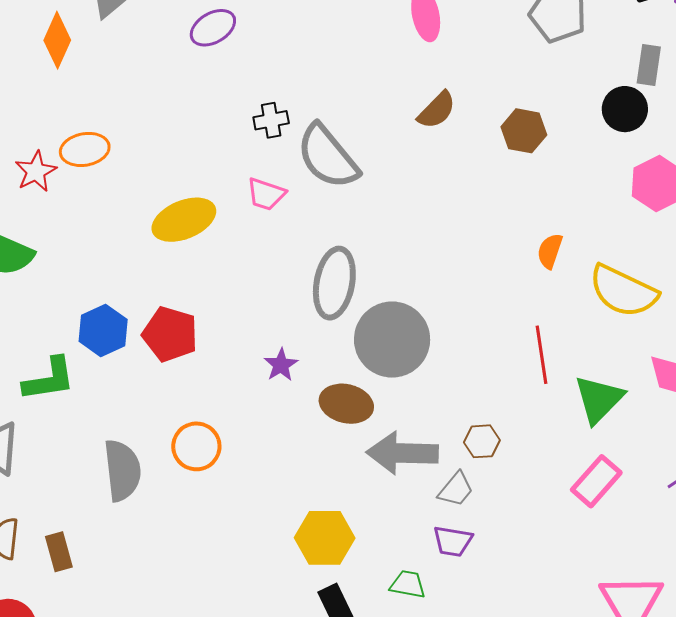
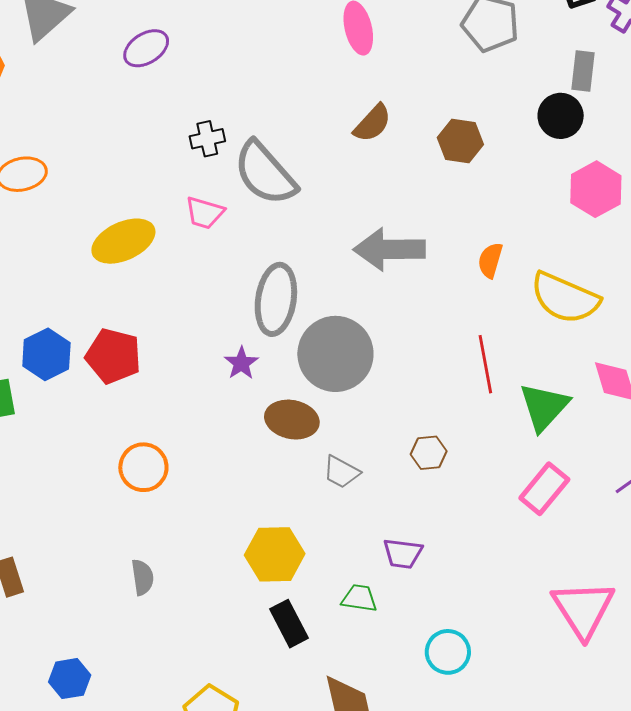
purple star: (281, 365) -> (241, 363), moved
gray arrow: (402, 453) -> (389, 249), moved
gray semicircle: (122, 470) -> (142, 577), moved, size x0.6
gray trapezoid: (456, 489) -> (341, 472), moved, turned 81

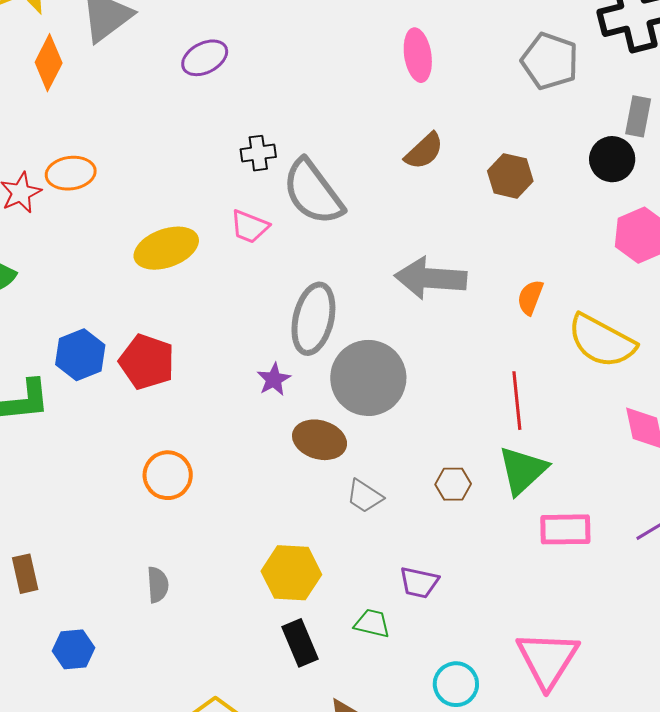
green triangle: (544, 407) -> (523, 470), moved
pink rectangle: (544, 489) -> (565, 529), turned 45
pink triangle: (583, 609) -> (548, 659), moved
blue hexagon: (70, 679) -> (73, 649), moved

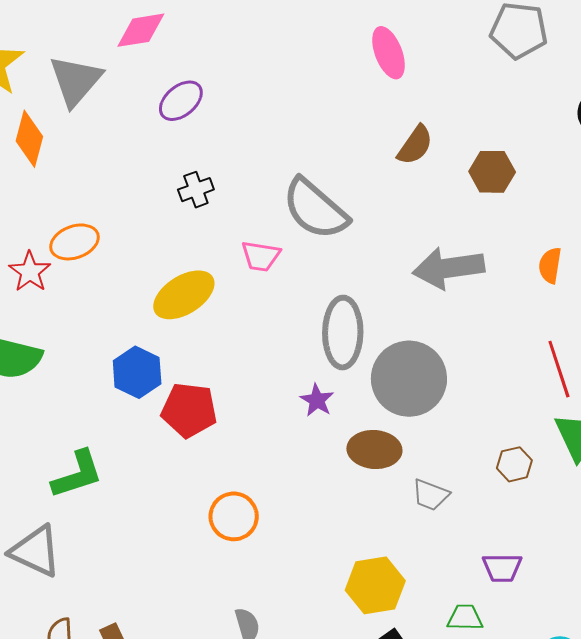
black cross: (258, 153) -> (196, 190), moved
brown hexagon: (510, 176) -> (492, 172), moved
blue hexagon: (80, 355) -> (137, 372), moved

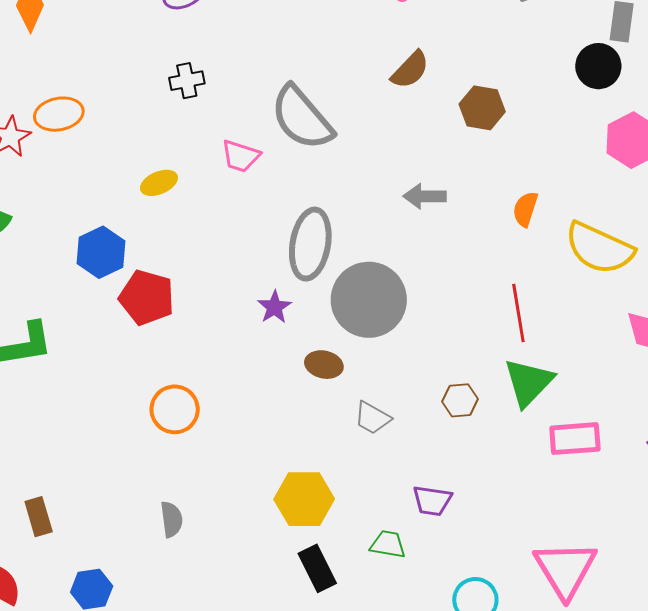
gray arrow: (449, 268) -> (425, 196), size x0.6
yellow ellipse: (184, 295) -> (159, 183), size x0.6
brown ellipse: (374, 449) -> (324, 365), size x0.7

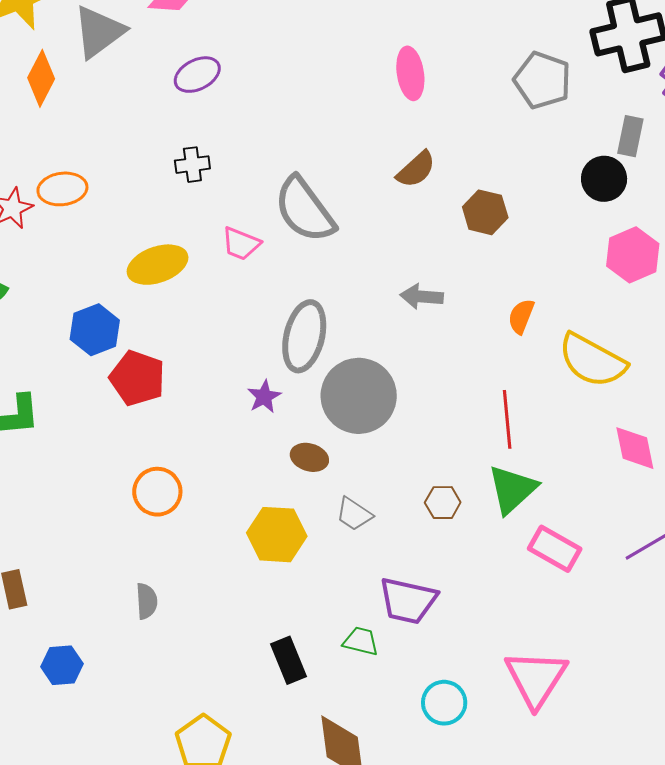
yellow ellipse: (159, 183) -> (158, 265), size x1.6
pink rectangle: (575, 439) -> (555, 549), turned 30
yellow hexagon: (304, 499) -> (277, 535), moved
purple trapezoid: (432, 501) -> (408, 601), size x1.5

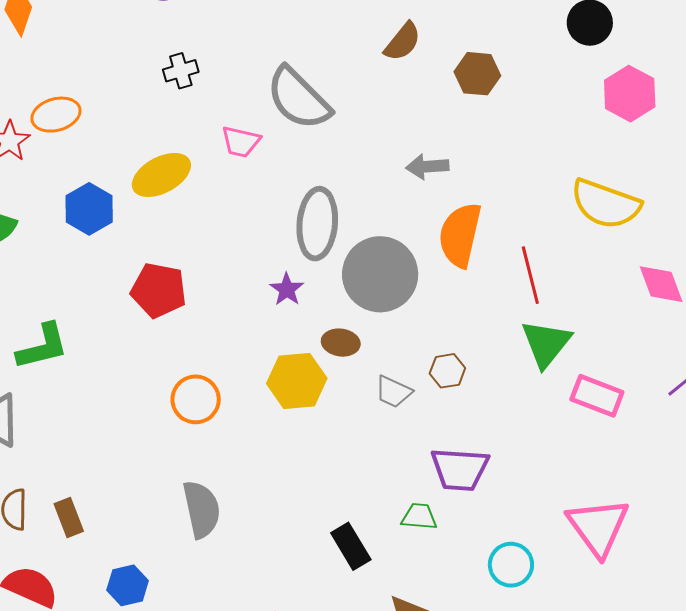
orange semicircle: (521, 316) -> (460, 235), moved, size x1.8
blue hexagon: (95, 330) -> (89, 209), moved
brown hexagon: (443, 503) -> (447, 371), moved
yellow hexagon: (277, 535) -> (297, 381), moved
gray semicircle: (147, 601) -> (202, 509), size x1.6

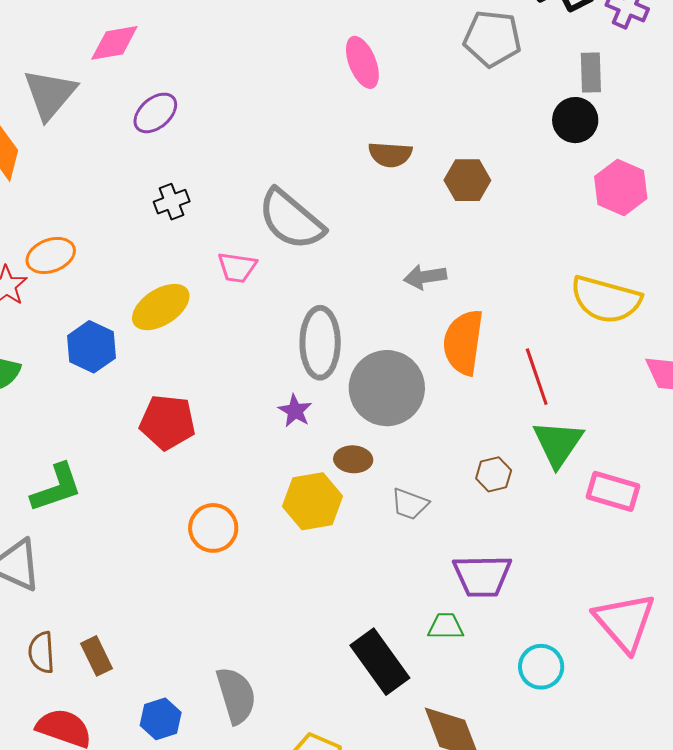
brown semicircle: (403, 42) -> (390, 154), turned 60
brown hexagon: (447, 371) -> (494, 474), moved
gray semicircle: (202, 509) -> (236, 695), moved
black rectangle: (351, 546) -> (380, 662), size x1.4

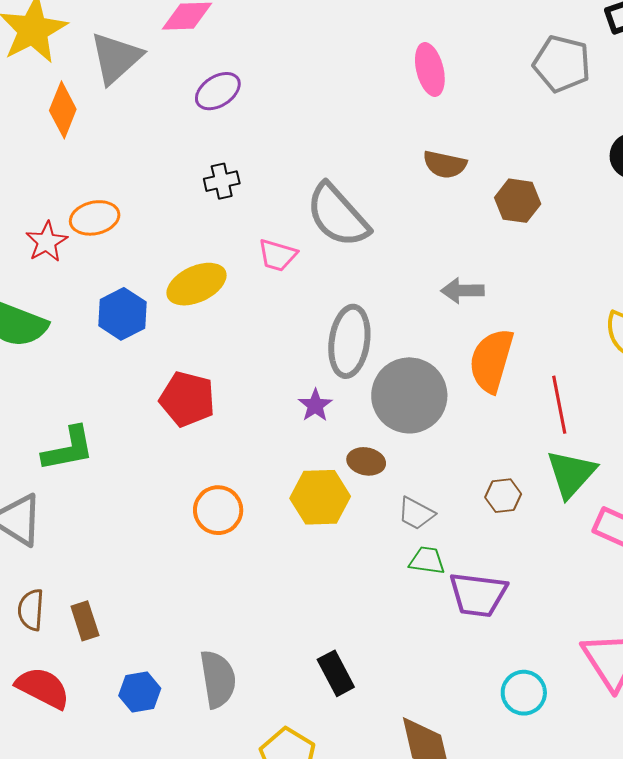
green trapezoid: (446, 626) -> (427, 560), moved
black rectangle: (380, 662) -> (336, 673), moved, size x0.7

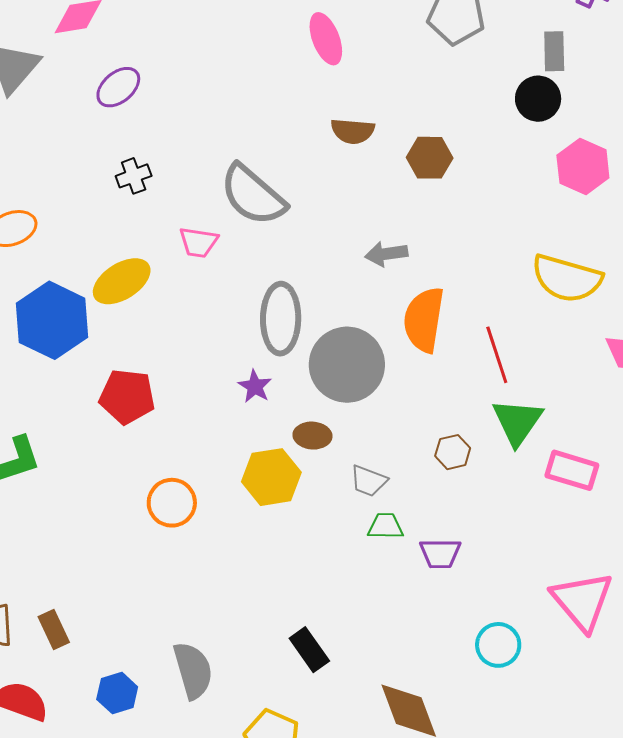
blue hexagon: (122, 314) -> (52, 320), size x1.5
purple trapezoid: (478, 595) -> (440, 553), size x0.7

